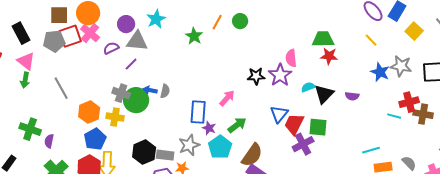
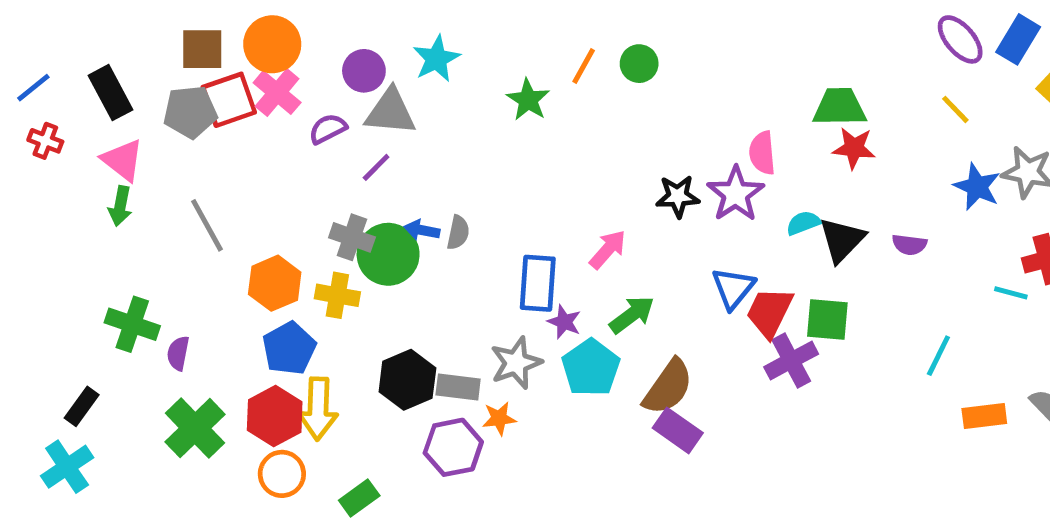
cyan line: (371, 150) -> (938, 356), moved, turned -48

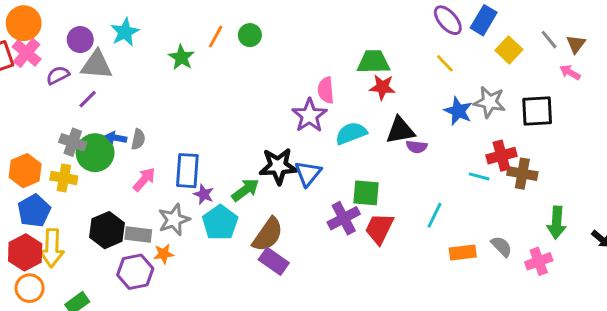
black star: (678, 196) -> (278, 166), moved, size x1.4
cyan semicircle: (803, 223) -> (351, 133), size x1.5
black triangle: (842, 240) -> (400, 130), moved, turned 36
pink arrow: (608, 249) -> (144, 179), moved
red trapezoid: (769, 312) -> (379, 229), moved

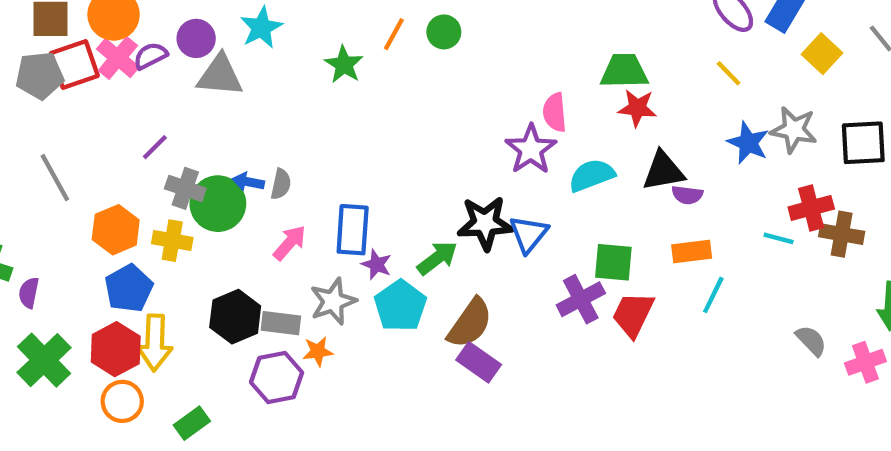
purple semicircle: (58, 75) -> (150, 56), moved
purple line: (88, 99) -> (155, 147), moved
orange rectangle: (463, 252) -> (692, 251), moved

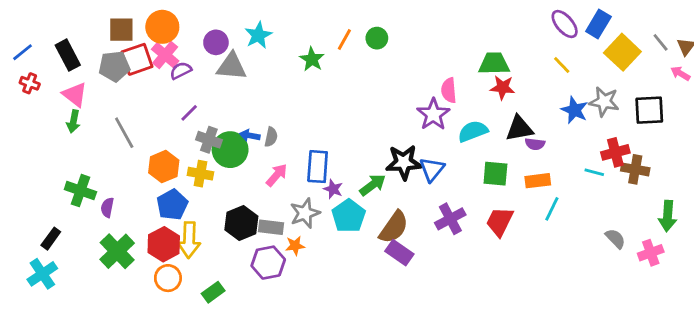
yellow square: (822, 54) -> (622, 52), size x1.4
purple semicircle: (150, 56) -> (181, 71), moved
green square: (613, 262) -> (495, 174), moved
purple cross: (581, 299) -> (450, 219), moved

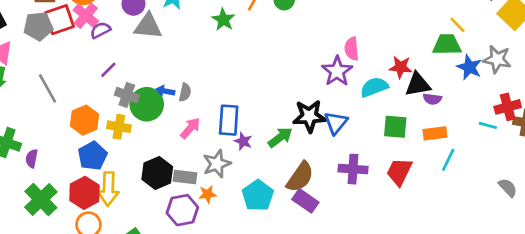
green trapezoid: (494, 64) -> (447, 45), moved
red star: (502, 88) -> (401, 67), moved
cyan pentagon: (349, 216) -> (258, 195), moved
purple cross: (450, 219) -> (353, 169), turned 32

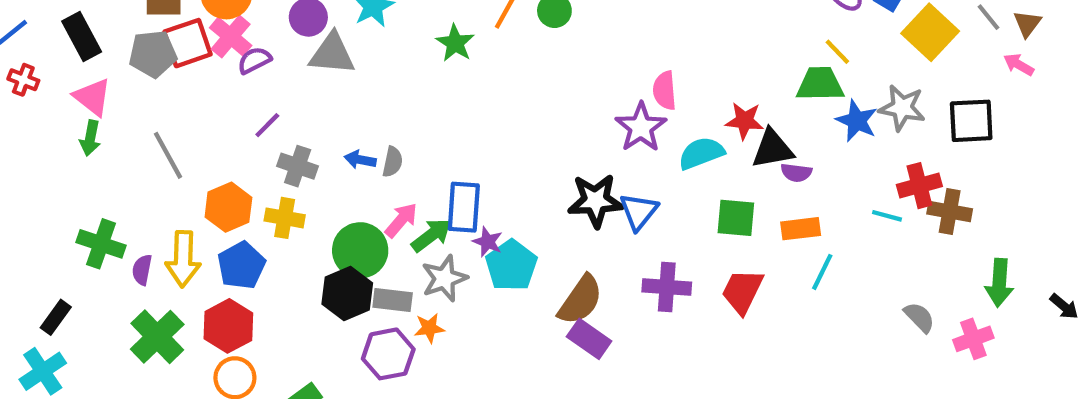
green circle: (147, 104) -> (360, 250), moved
green arrow: (280, 137) -> (431, 235), moved
yellow arrow: (108, 189) -> (183, 259), moved
cyan pentagon: (258, 195) -> (511, 265), moved

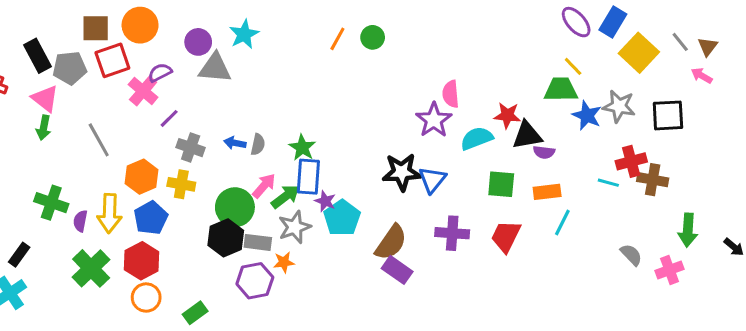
pink cross: (231, 37) -> (143, 91), moved
green star: (455, 43) -> (302, 148), moved
gray pentagon: (153, 54) -> (70, 68), moved

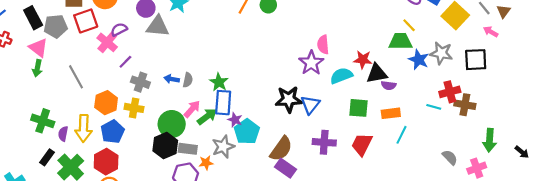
pink arrow: (702, 76) -> (491, 32), moved
gray star: (295, 227) -> (223, 147), moved
black rectangle: (19, 255) -> (47, 157), moved

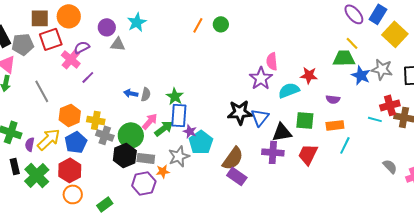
gray triangle: (158, 26) -> (118, 44), size x0.7
black triangle: (377, 74) -> (282, 132), moved
gray cross: (140, 82) -> (105, 135), moved
yellow arrow: (84, 128) -> (49, 139), turned -135
black rectangle: (47, 157) -> (15, 166), turned -49

